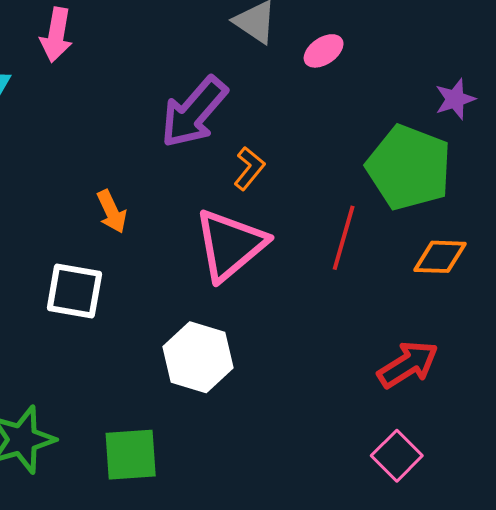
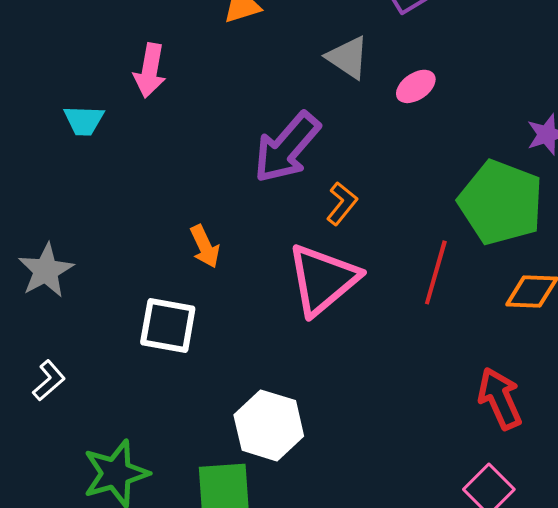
white hexagon: (198, 357) -> (269, 425), moved
red arrow: (408, 364) -> (500, 398), turned -82

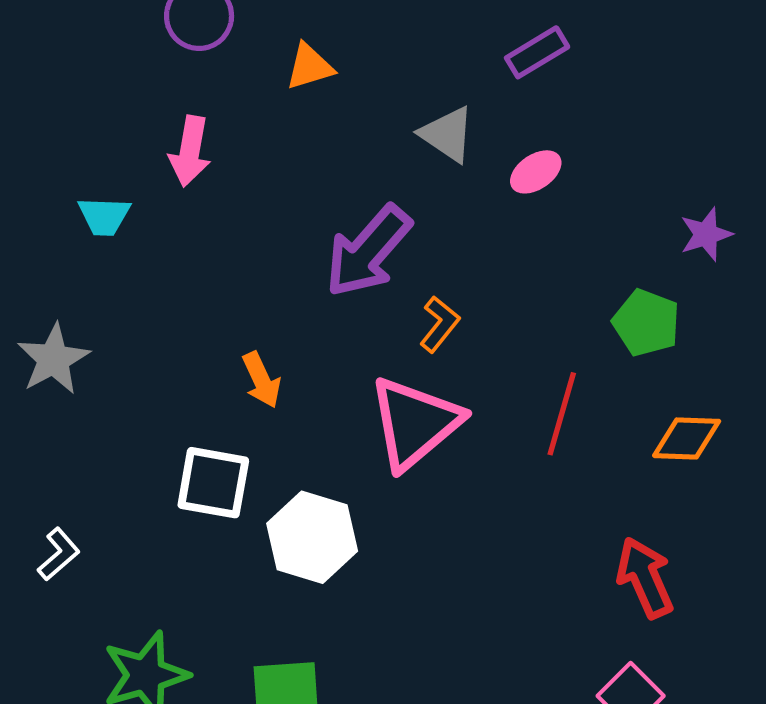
green pentagon: (501, 202) -> (646, 323), size x0.6
gray star: (46, 270) -> (53, 359), moved
white hexagon: (269, 425) -> (312, 537), moved

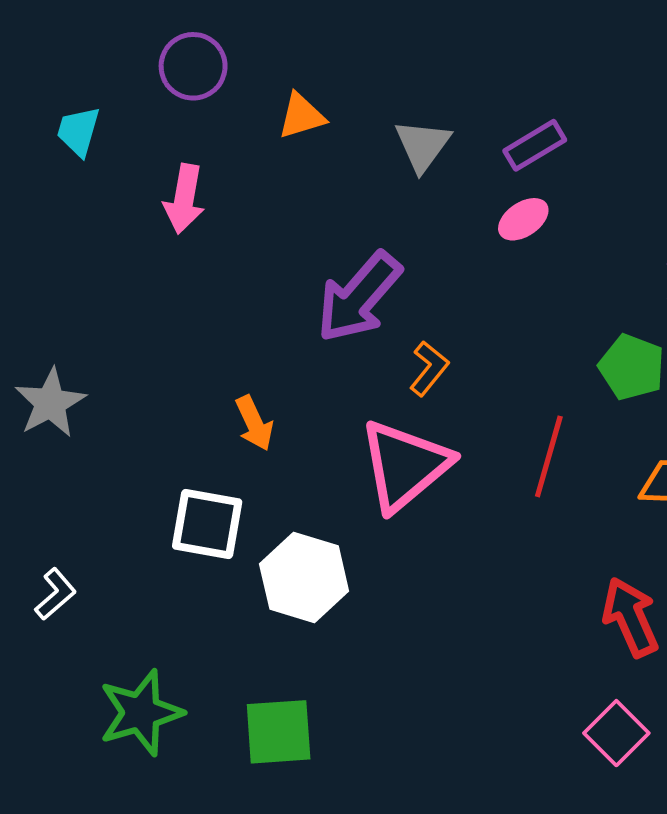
purple rectangle: (537, 52) -> (535, 145), moved
gray triangle: (447, 134) -> (423, 145), moved, turned 32
cyan trapezoid: (104, 216) -> (78, 131), moved, turned 104

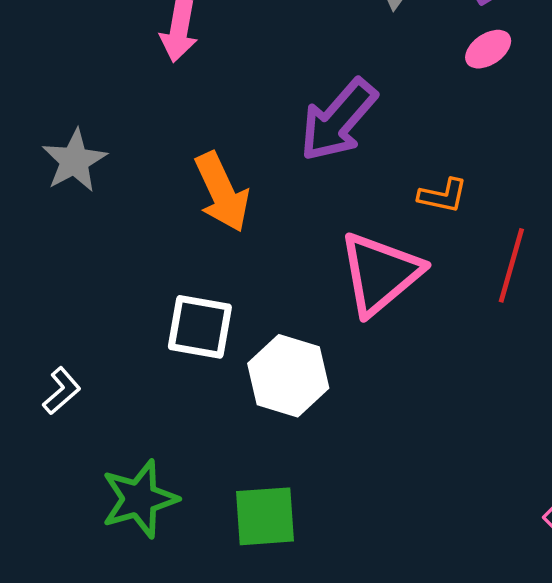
orange L-shape: (429, 368) -> (443, 196), moved, turned 63
gray star: (50, 403) -> (74, 161), moved
orange arrow: (254, 423) -> (222, 192), moved, size x1.6

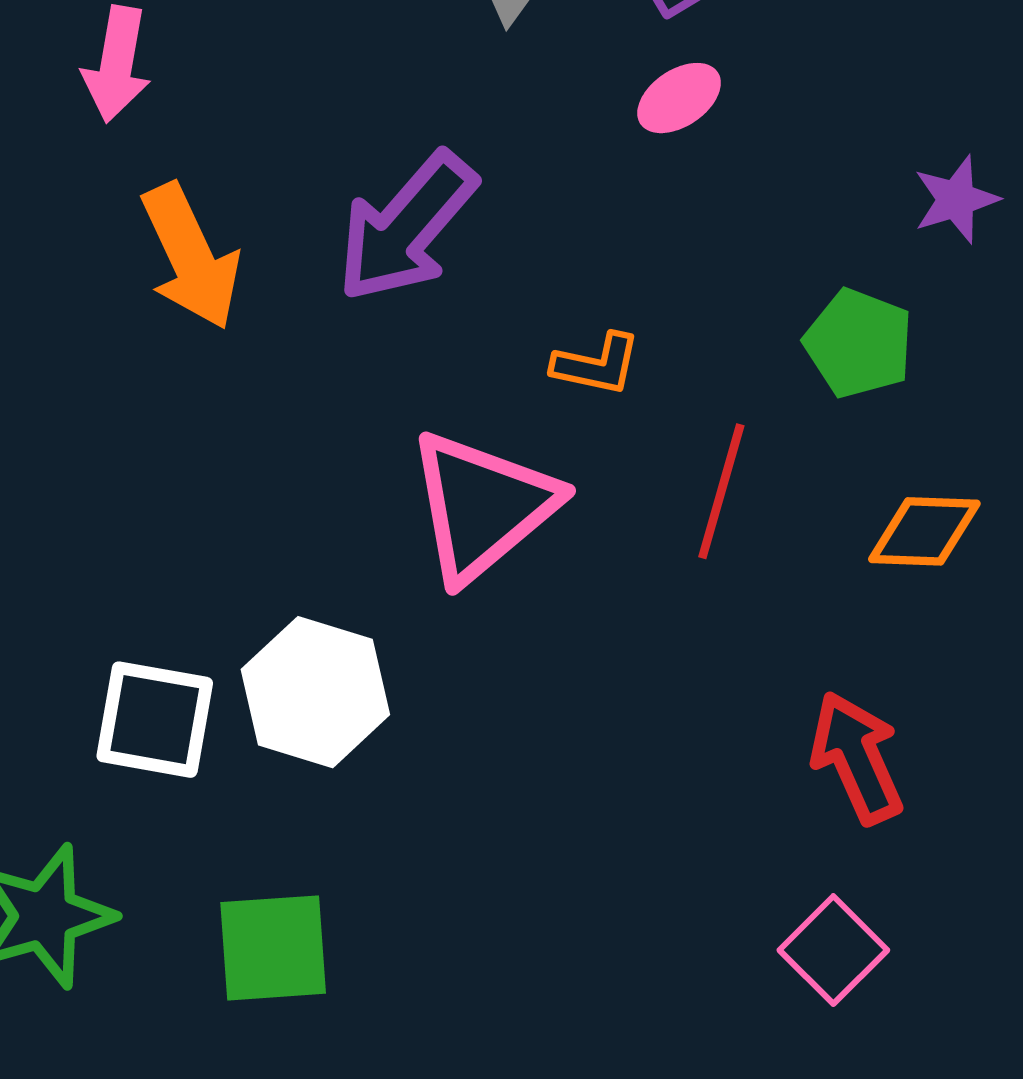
orange arrow: (222, 192) -> (191, 257), moved
white square: (200, 327) -> (155, 720), moved

